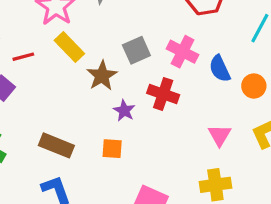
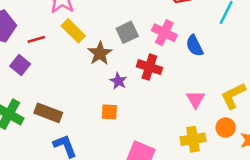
orange circle: (254, 86) -> (226, 128), moved
brown rectangle: (56, 145) -> (48, 113), moved

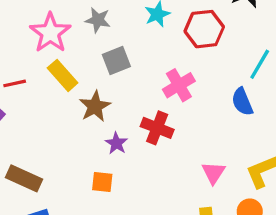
gray square: (127, 32) -> (116, 60), moved
pink cross: (164, 33) -> (179, 85), turned 30
blue semicircle: (194, 46) -> (242, 102), moved

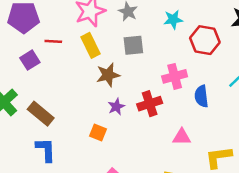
blue semicircle: (242, 102) -> (201, 96), moved
red cross: (157, 128) -> (150, 104), turned 35
pink triangle: (213, 173) -> (182, 137), moved, turned 42

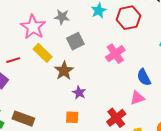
blue semicircle: (201, 96) -> (144, 77), moved
red cross: (150, 104) -> (116, 118), moved

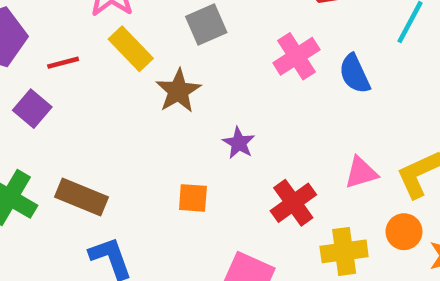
blue semicircle: (144, 77) -> (355, 74), moved
purple star: (79, 93) -> (239, 143), moved
pink triangle: (137, 98) -> (361, 173), moved

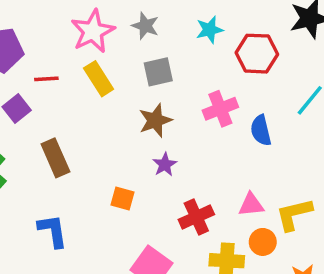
brown star: (178, 91) -> (155, 120), moved
brown rectangle: (81, 197) -> (55, 158), moved, turned 33
orange circle: (404, 232) -> (263, 242), moved

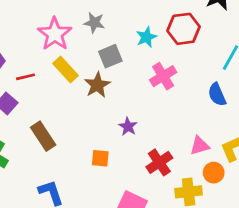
cyan star: (210, 30) -> (146, 37), moved
brown star: (155, 120) -> (97, 85), moved
blue semicircle: (261, 130) -> (217, 95), moved

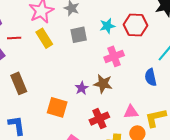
brown star: (97, 85) -> (103, 84), moved, turned 30
orange square: (100, 158) -> (57, 107), size x1.5

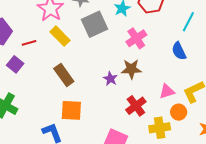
gray square: (79, 35) -> (95, 24), size x1.4
brown rectangle: (19, 83) -> (64, 75), moved
orange square: (57, 107) -> (71, 110), moved

